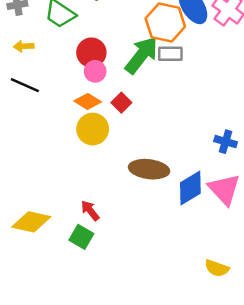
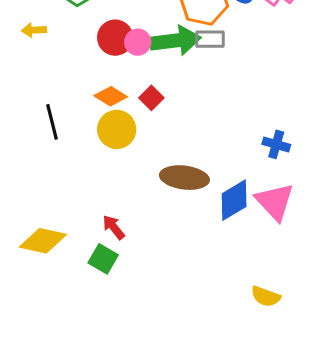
green arrow: (142, 55) -> (175, 41), turned 45
pink circle: (95, 71) -> (138, 42), moved
black line: (25, 85) -> (52, 122), moved, turned 52

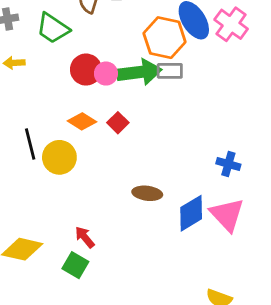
yellow circle: (117, 129) -> (59, 157), moved
brown ellipse: (184, 178) -> (147, 193), size x0.7

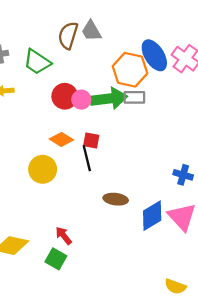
red square: (118, 123) -> (91, 141), turned -35
black line: (30, 144) -> (87, 158), moved

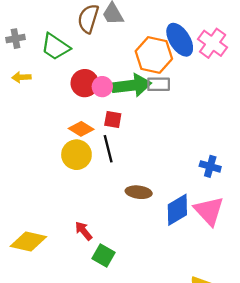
red square: (91, 141) -> (113, 119), moved
yellow circle: (43, 169) -> (76, 155), moved
green square: (56, 259) -> (103, 256), moved

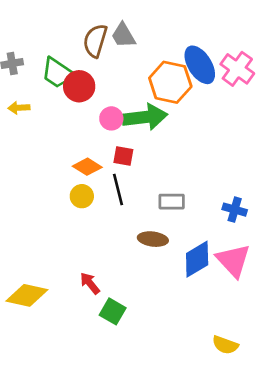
red circle: (85, 83) -> (79, 86), moved
gray rectangle: (159, 84) -> (172, 202), moved
yellow circle: (76, 155) -> (82, 196), size x0.7

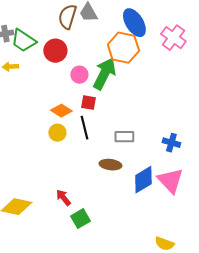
blue ellipse: (200, 65) -> (134, 23), moved
green trapezoid: (58, 73) -> (23, 41), moved
green arrow: (145, 117) -> (104, 74), turned -56
green square: (113, 311) -> (80, 219), turned 30

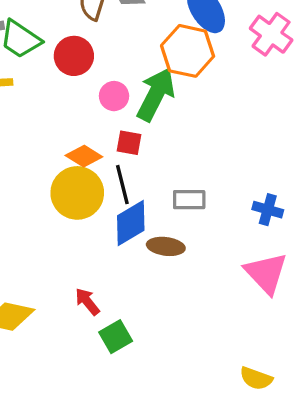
yellow circle: (57, 133) -> (77, 193), size x1.8
blue diamond: (143, 180) -> (131, 223), moved

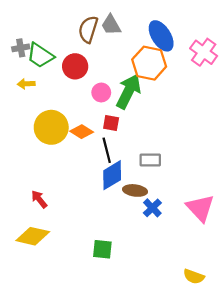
yellow circle: (77, 193) -> (51, 127), moved
blue cross: (268, 210) -> (152, 208), moved, turned 30
red arrow: (87, 302) -> (39, 199), moved
green square: (116, 337) -> (102, 249), turned 36

